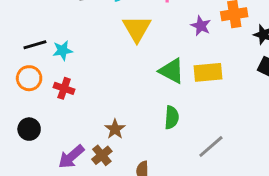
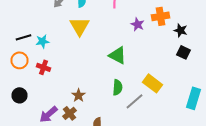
yellow triangle: (137, 29) -> (80, 26), moved
yellow rectangle: (208, 72) -> (152, 83), moved, turned 42
gray line: (211, 147) -> (134, 101), moved

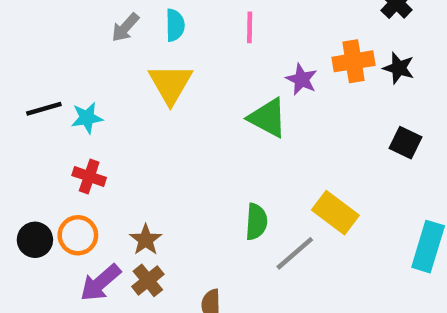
black star: (180, 30) -> (399, 68), moved
green triangle: (118, 55) -> (268, 118), moved
orange circle: (20, 60) -> (78, 235), moved
brown star: (78, 95) -> (146, 240), moved

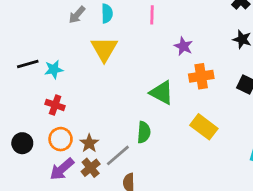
orange cross: (353, 61) -> (201, 76), moved
green triangle: (268, 118) -> (162, 93), moved
green semicircle: (256, 222) -> (144, 132), moved
orange circle: (78, 235) -> (61, 139), moved
gray line: (295, 253) -> (118, 155), moved

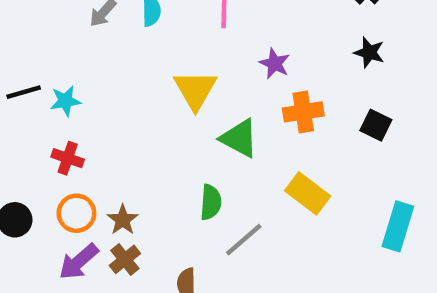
yellow triangle: (104, 49) -> (195, 90), moved
gray line: (118, 155) -> (244, 240), moved

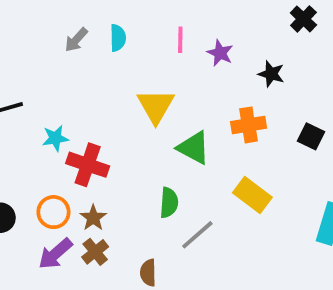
black star: (369, 52) -> (271, 74), moved
purple star: (275, 63) -> (220, 53), moved
cyan star: (65, 101) -> (55, 138), moved
red cross: (68, 158) -> (88, 165), moved, size x1.5

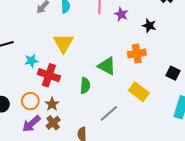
yellow triangle: (156, 106) -> (63, 43), moved
black square: (311, 136) -> (173, 73), moved
green semicircle: (169, 203) -> (85, 86), moved

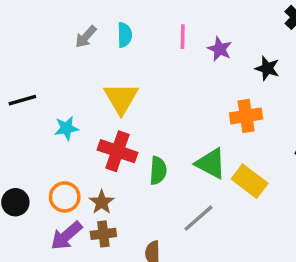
green triangle: (107, 66) -> (211, 163), moved
red cross: (49, 75) -> (117, 151), moved
brown cross: (53, 123) -> (103, 234), turned 32

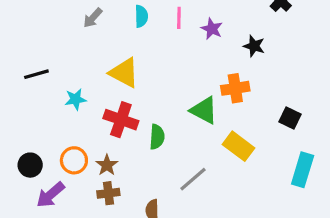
cyan semicircle: (125, 35) -> (141, 16), moved
yellow triangle: (121, 98) -> (124, 73), turned -32
green triangle: (211, 163) -> (204, 110), moved
purple arrow: (66, 236) -> (50, 195), moved

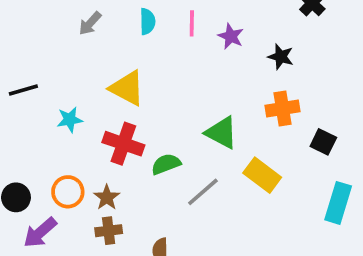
orange cross: (235, 88) -> (283, 109), moved
green semicircle: (157, 137) -> (166, 164), turned -115
gray line: (193, 179) -> (203, 192), moved

